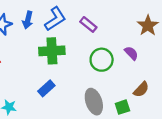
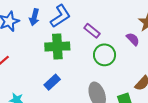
purple rectangle: (88, 24) -> (92, 31), moved
purple semicircle: (131, 53) -> (133, 39), moved

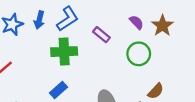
purple semicircle: (133, 39) -> (136, 22), moved
green circle: (105, 55) -> (139, 54), moved

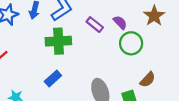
purple semicircle: (136, 22) -> (120, 22), moved

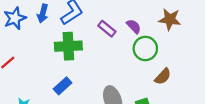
brown star: (154, 16) -> (170, 19), turned -30
brown semicircle: (148, 80) -> (163, 76), moved

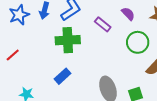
purple semicircle: (134, 26) -> (128, 14), moved

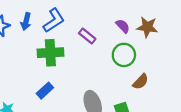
purple semicircle: (128, 14) -> (123, 26), moved

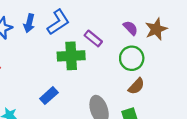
brown star: (147, 27) -> (156, 29), turned -30
green cross: (50, 53) -> (71, 56), moved
brown semicircle: (141, 82) -> (136, 86), moved

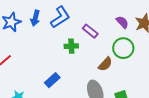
green cross: (71, 56) -> (71, 46), size x0.6
brown semicircle: (136, 86) -> (105, 64), moved

